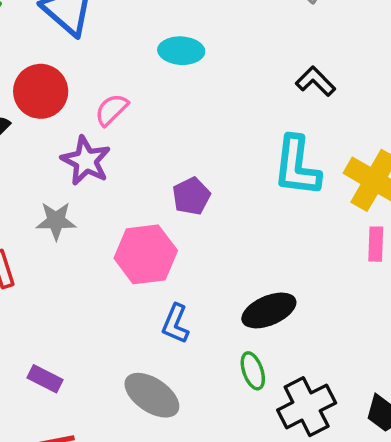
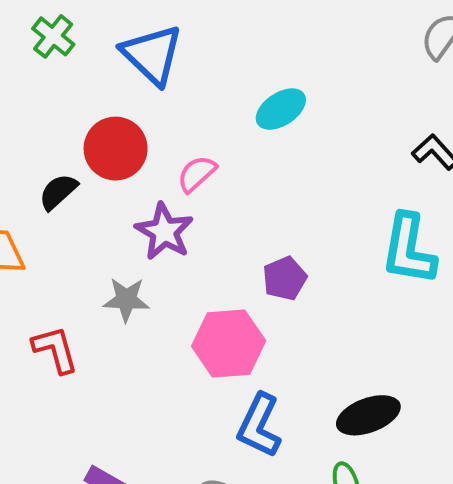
cyan ellipse: (181, 51) -> (281, 109), turned -39
blue L-shape: (175, 324) -> (259, 426), size x1.4

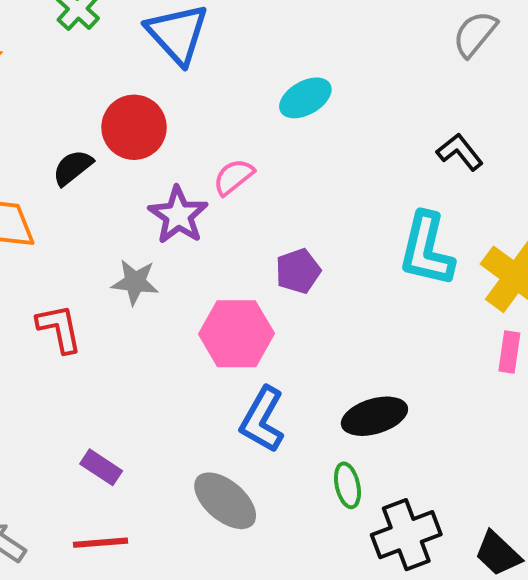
pink semicircle: (197, 174) -> (234, 177), moved

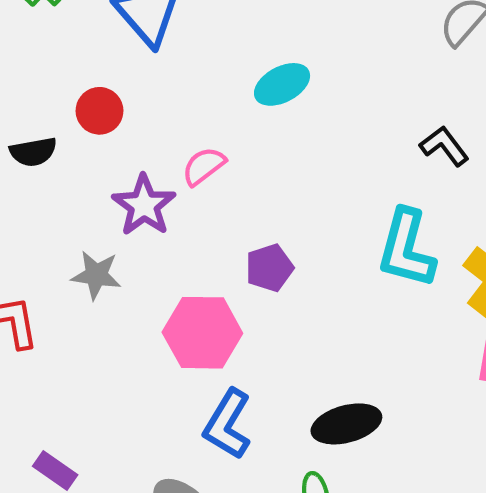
red circle: (134, 127) -> (99, 111), size x0.7
black semicircle: (73, 168) -> (33, 152), turned -153

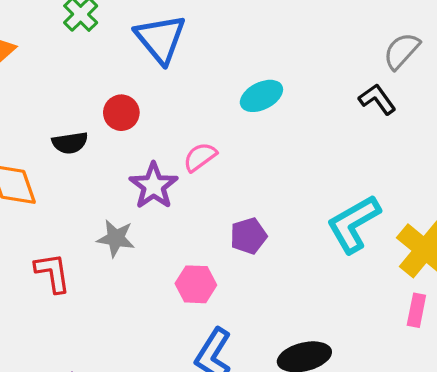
black L-shape: (444, 146) -> (377, 99), moved
cyan L-shape: (406, 249) -> (354, 224), turned 44
pink hexagon: (202, 333) -> (196, 284), size x0.7

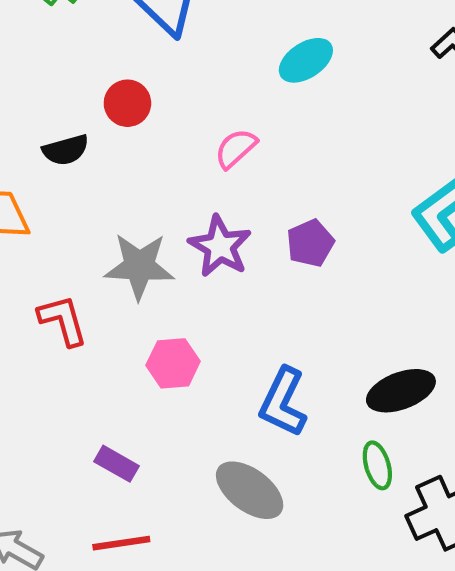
purple star: (154, 186) -> (220, 246), moved
gray star: (116, 238) -> (139, 266), size x1.4
pink hexagon: (196, 284) -> (173, 363), moved

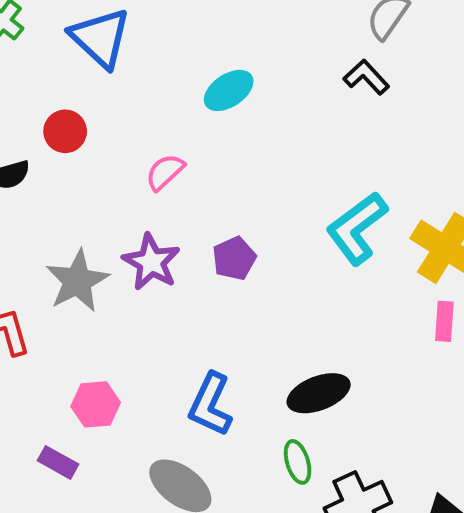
gray star: (139, 266) -> (77, 281), turned -30
pink hexagon: (173, 363) -> (96, 404), moved

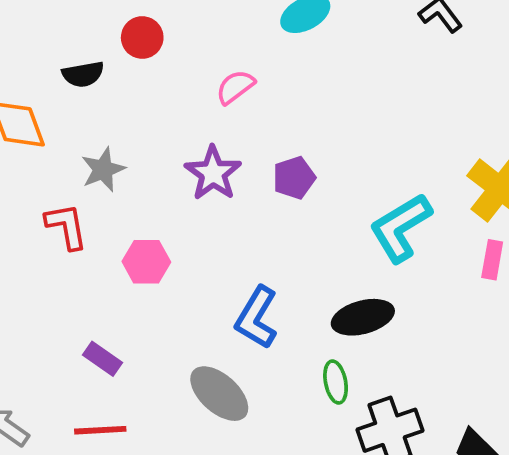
cyan L-shape: (357, 228) -> (401, 228), moved
gray star: (77, 281) -> (103, 170), moved, size x0.7
pink hexagon: (96, 404) -> (146, 262), moved

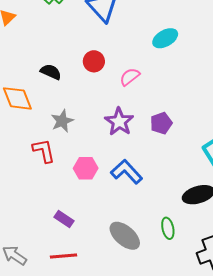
red circle: (142, 38) -> (94, 61), moved
black semicircle: (83, 74) -> (51, 72), turned -145
blue L-shape: (257, 318) -> (127, 172), moved, turned 108
green ellipse: (336, 382) -> (168, 228), moved

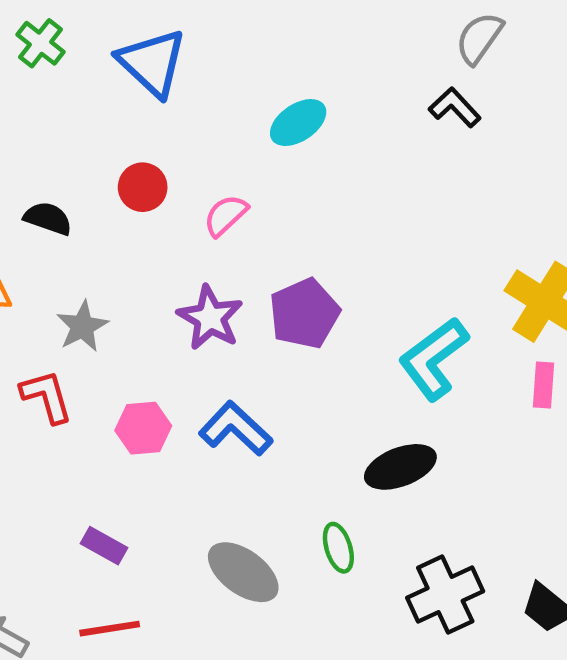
purple pentagon: (161, 123) -> (304, 314), size x1.4

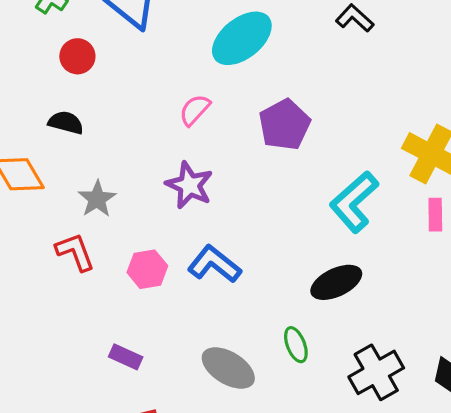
cyan ellipse: (298, 123) -> (242, 38), size x1.5
red circle: (143, 187) -> (77, 56), moved
purple pentagon: (304, 314) -> (285, 125), moved

